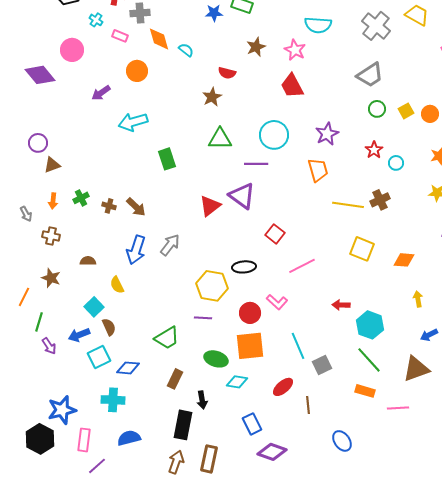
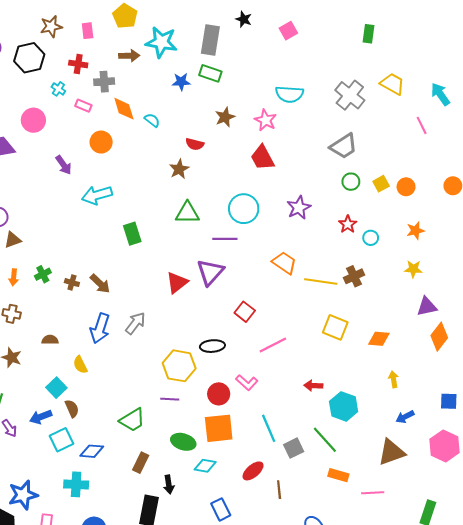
purple arrow: (101, 93) -> (64, 165), turned -90
orange trapezoid: (318, 170) -> (284, 263), moved, turned -40
purple triangle: (242, 196) -> (210, 272), turned 36
green line: (369, 360) -> (325, 440), moved

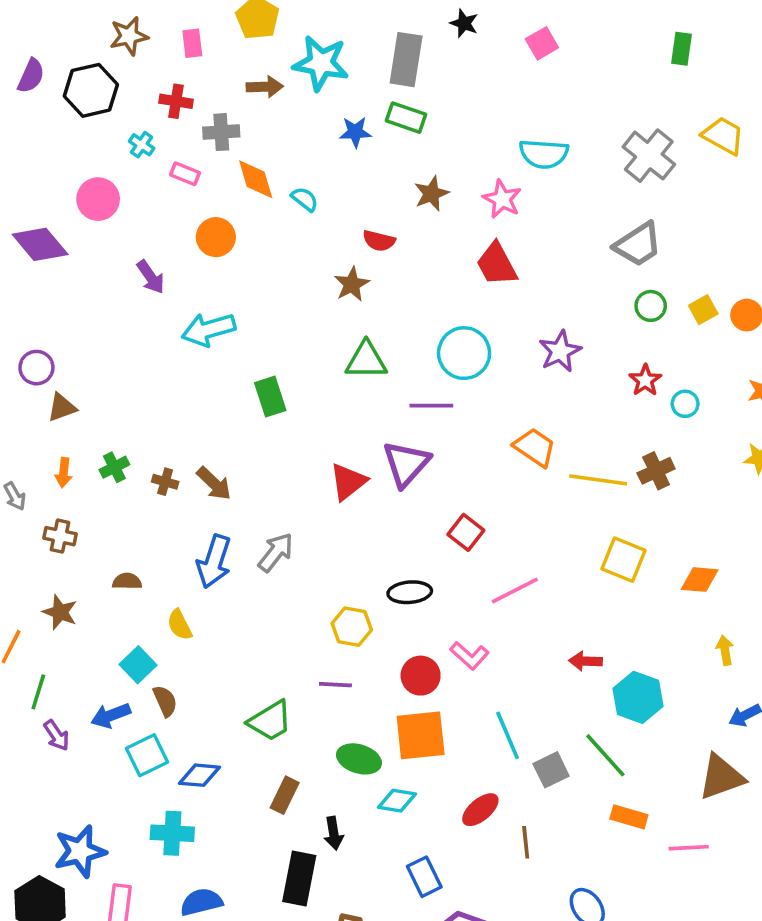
yellow hexagon: (179, 366) -> (352, 627), size x0.7

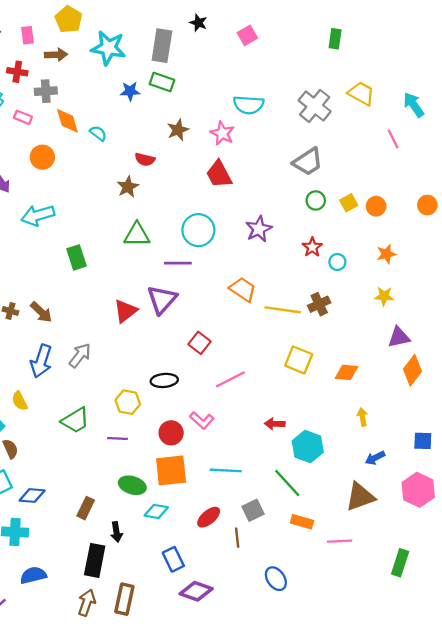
brown arrow: (265, 87) -> (56, 55), moved
green trapezoid: (270, 721) -> (75, 420), moved
cyan line: (508, 735) -> (226, 470), turned -64
gray square: (551, 770) -> (253, 510), moved

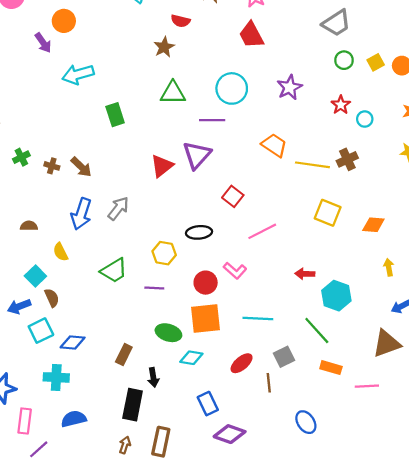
orange circle: (42, 157) -> (64, 21), moved
brown arrow: (87, 603) -> (125, 445), size x0.7

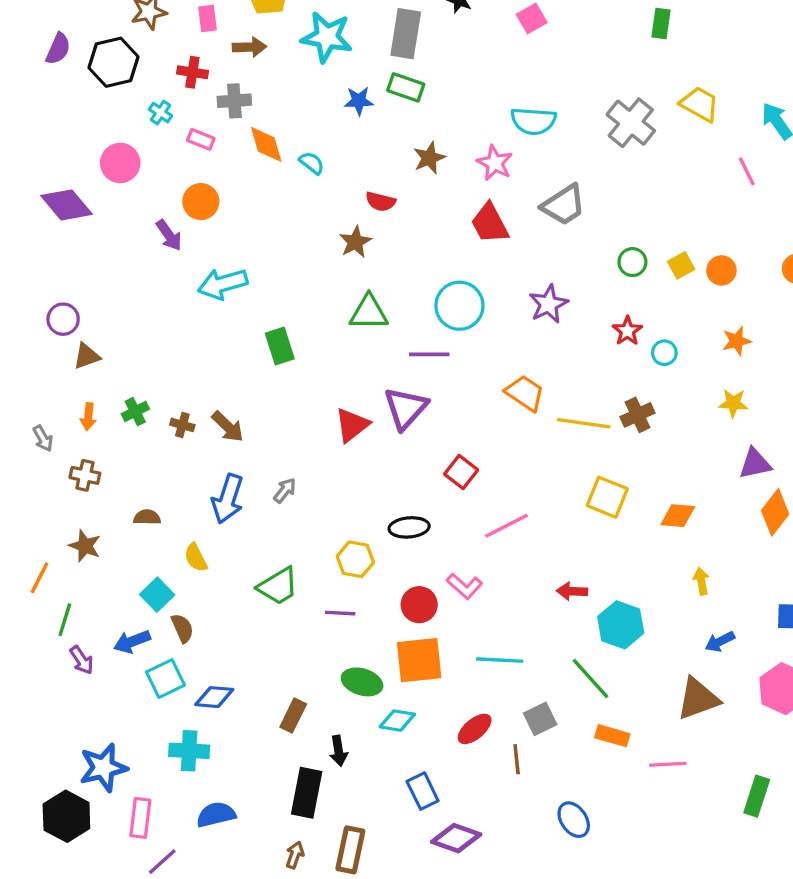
gray trapezoid: (336, 23) -> (564, 205), moved
gray arrow: (118, 208) -> (285, 490), size x0.7

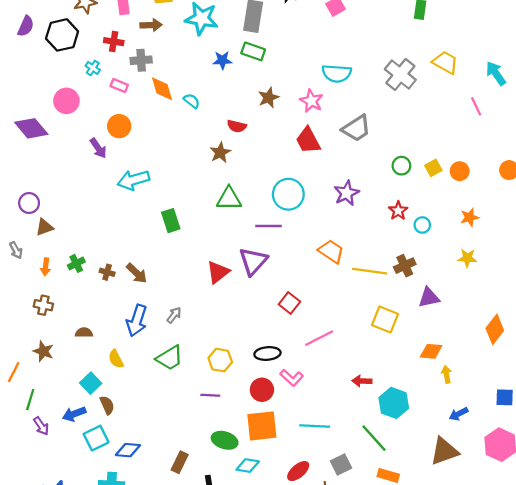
gray arrow: (43, 438) -> (16, 250), moved
purple triangle: (755, 464) -> (429, 297), moved
orange diamond: (678, 516) -> (431, 351), moved
black ellipse: (409, 527) -> (267, 354), moved
green trapezoid: (278, 586) -> (170, 358), moved

